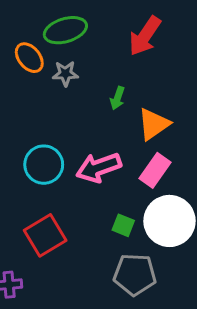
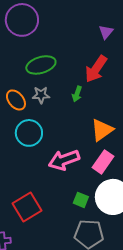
orange ellipse: (29, 58) -> (16, 100), moved
green arrow: (117, 98) -> (77, 94), moved
cyan circle: (44, 165) -> (29, 133), moved

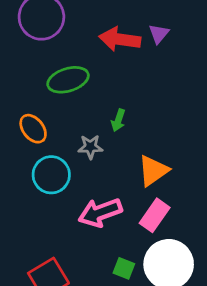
red arrow: (96, 69) -> (120, 39), moved, turned 64
gray star: (41, 95) -> (90, 147), moved

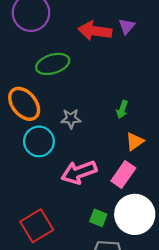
green arrow: (118, 120) -> (122, 110), moved
orange ellipse: (33, 129) -> (24, 104), size x1.4
orange triangle: (153, 171) -> (135, 141), moved, size x0.7

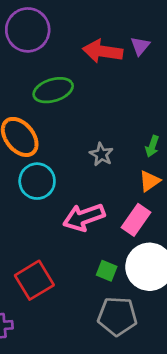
green arrow: (122, 110) -> (152, 146), moved
gray star: (71, 119) -> (101, 154), moved, turned 30

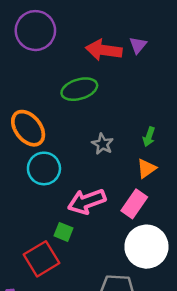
green ellipse: (53, 90) -> (79, 89), moved
green square: (107, 271) -> (63, 232), moved

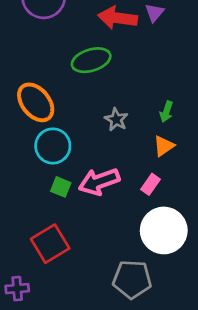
pink rectangle: (134, 204) -> (151, 184), size x0.7
green square: (63, 232) -> (61, 187), moved

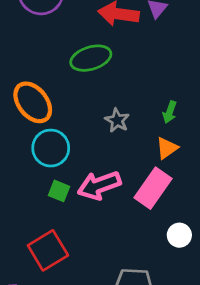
pink rectangle: (151, 184) -> (153, 188), size x1.8
white circle: (164, 230) -> (179, 235), moved, size x0.5

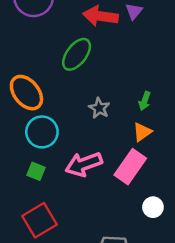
green ellipse: (91, 58) -> (77, 54), turned -36
green square: (59, 191) -> (36, 171), moved

